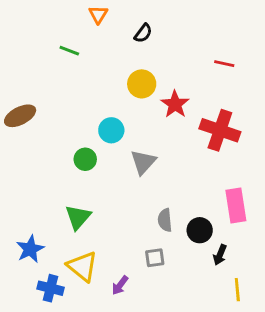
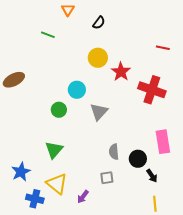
red line: (224, 64) -> (163, 48), moved
black arrow: (220, 255) -> (152, 176), turned -56
yellow line: (237, 290) -> (155, 204), moved

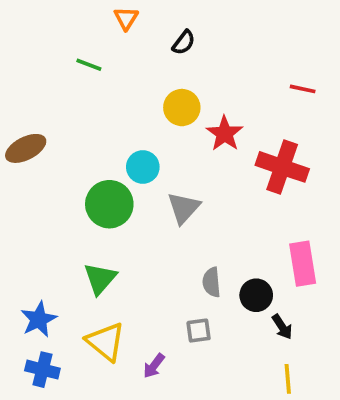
green circle: (59, 110) -> (109, 204), size x1.6
blue cross: (35, 199) -> (42, 370), moved

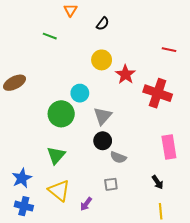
gray semicircle: (212, 282) -> (118, 157), turned -63
black circle: (256, 295) -> (103, 141), moved

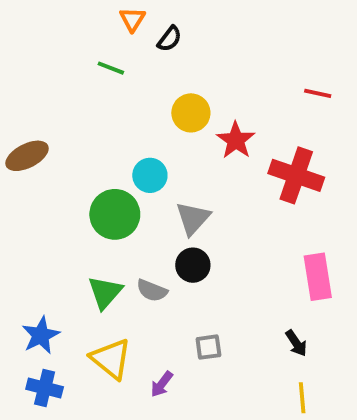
black semicircle: (103, 24) -> (169, 39), moved
green line: (50, 36) -> (111, 68), moved
gray semicircle: (118, 157) -> (152, 290), moved

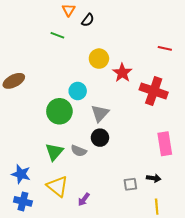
blue star: (41, 335) -> (21, 174), turned -30
black arrow: (296, 343) -> (154, 178), turned -48
gray square: (208, 347) -> (130, 184), moved

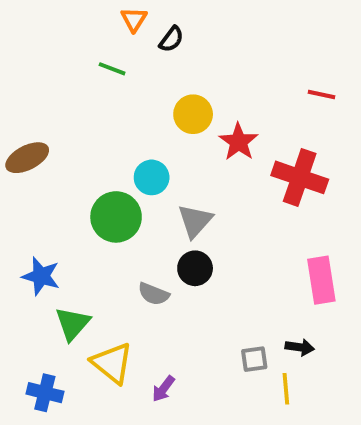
green triangle: (54, 152) -> (73, 324), moved
blue star: (21, 174) -> (41, 276), moved
yellow line: (157, 207) -> (286, 389), moved

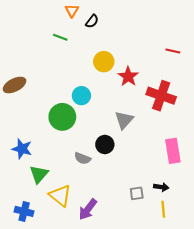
gray triangle: (195, 221) -> (124, 120), moved
purple arrow: (163, 389) -> (88, 209), size x1.5
yellow line: (286, 389) -> (163, 209), moved

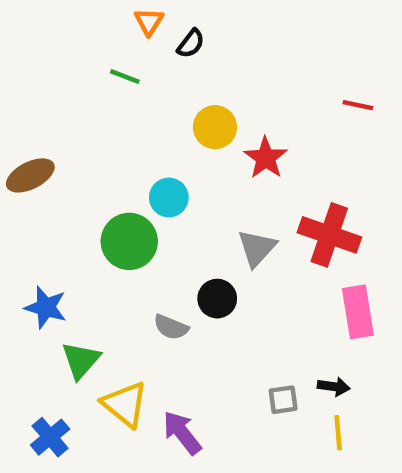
red cross: (161, 96) -> (329, 235), moved
purple arrow: (88, 209) -> (182, 433), turned 105
blue cross: (24, 211) -> (50, 437), turned 36

